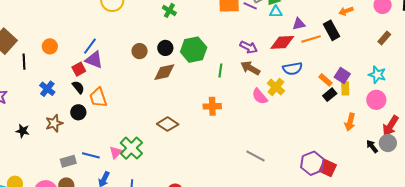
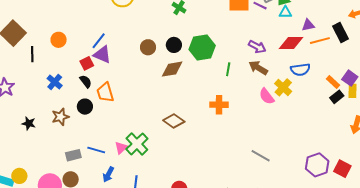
red square: (328, 168) -> (342, 169), moved

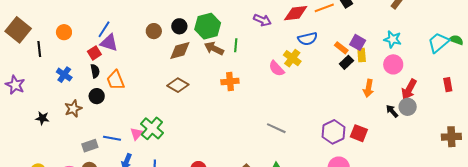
brown arrow: (258, 68) -> (214, 48), moved
black semicircle: (86, 81) -> (95, 71), turned 32
brown diamond: (174, 121) -> (178, 85), moved

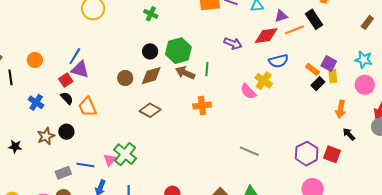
brown circle: (154, 31) -> (125, 78), moved
black semicircle: (95, 71) -> (67, 98), turned -32
black circle: (97, 96) -> (66, 132), moved
black arrow: (392, 111) -> (349, 134), moved

